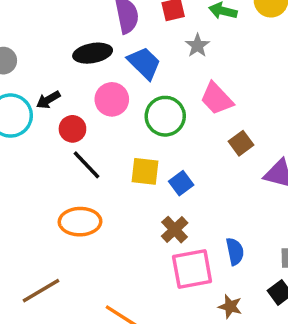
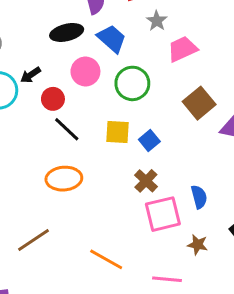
pink trapezoid: (217, 99) -> (182, 49), moved, turned 112
brown square: (241, 143) -> (199, 103), size x1.5

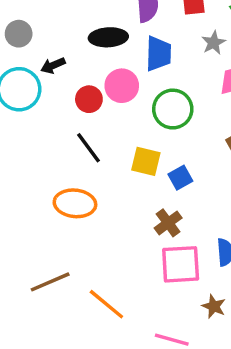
blue trapezoid: (112, 39) -> (158, 54), turned 40
black arrow: (31, 75) -> (53, 65), moved
red circle: (53, 99) -> (89, 99), moved
brown line: (34, 240) -> (50, 282), moved

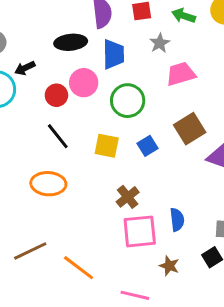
blue square: (180, 178) -> (148, 146), moved

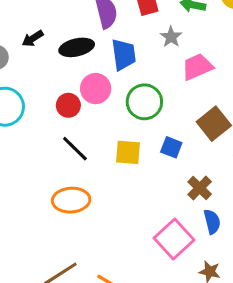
black arrow: (25, 68) -> (33, 39), moved
blue square: (148, 146) -> (171, 147), turned -30
brown cross: (128, 197) -> (200, 188), moved
pink square: (140, 231) -> (174, 239), turned -30

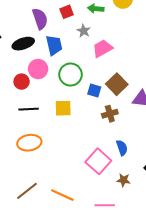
blue square: (171, 147) -> (94, 90), moved
black line: (75, 149) -> (29, 109), turned -42
brown cross: (200, 188) -> (110, 114), moved, turned 35

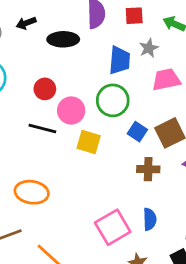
blue trapezoid: (54, 45) -> (120, 60), moved
pink circle: (38, 69) -> (71, 110), moved
orange ellipse: (29, 143) -> (32, 192), moved

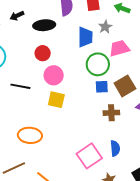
red circle: (45, 89) -> (43, 53), moved
green circle: (113, 100) -> (98, 64), moved
black line: (42, 128) -> (20, 86), moved
blue square: (137, 132) -> (102, 87), turned -32
yellow square: (89, 142) -> (56, 100), moved

